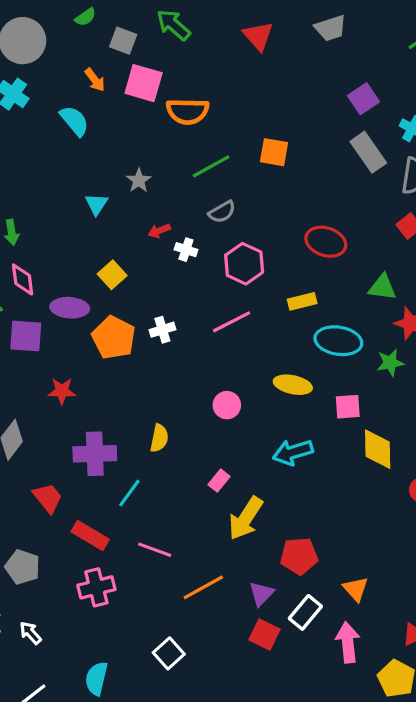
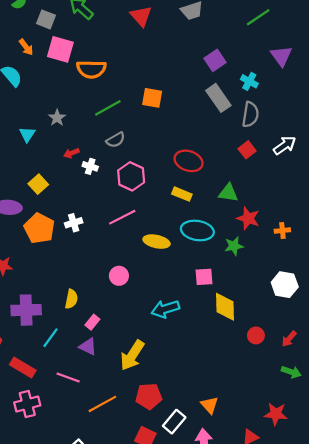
yellow rectangle: (302, 301) -> (182, 194), moved, turned 36
yellow ellipse: (293, 385) -> (156, 242), moved
pink rectangle: (219, 481) -> (92, 322), moved
red pentagon: (299, 556) -> (149, 396), moved
purple triangle: (261, 594) -> (88, 347), moved, turned -48

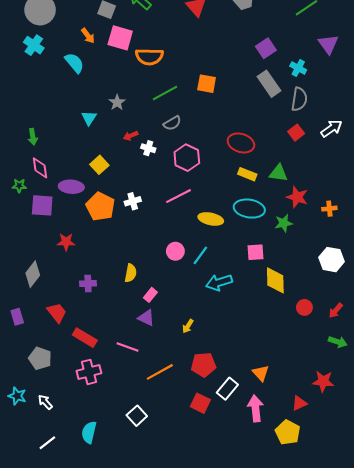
yellow rectangle: (182, 194) -> (247, 174), moved
purple cross: (26, 310) -> (88, 283), size x0.6
cyan line: (50, 338) -> (200, 255), moved
yellow arrow: (132, 355) -> (188, 326), size x0.5

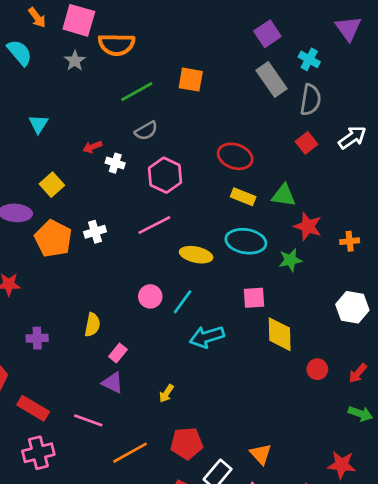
gray star: (117, 102) -> (75, 61), moved

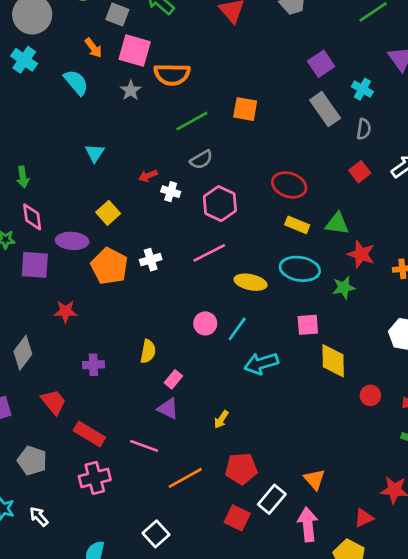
gray semicircle: (311, 100) -> (364, 129), size x0.7

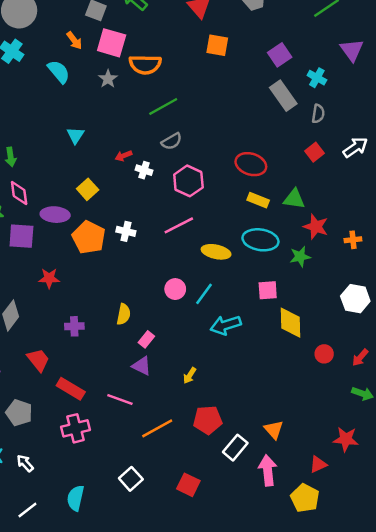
orange square: (245, 109) -> (217, 45), moved
white cross: (151, 260) -> (126, 231), turned 30
red square: (237, 518) -> (188, 485), moved

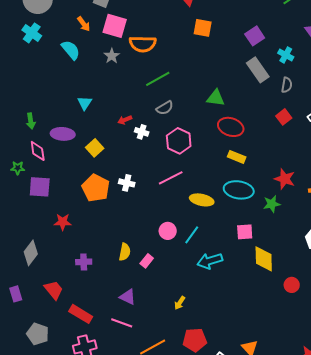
green triangle: (294, 199) -> (216, 98), moved
purple ellipse: (55, 215) -> (63, 134), moved
pink rectangle: (146, 339) -> (147, 261), moved
purple triangle: (142, 366) -> (128, 297), moved

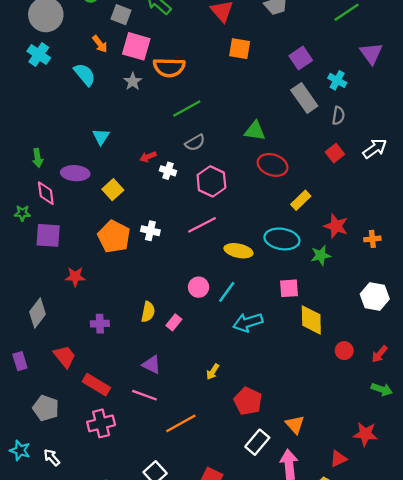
yellow rectangle: (237, 157) -> (301, 200), moved, turned -66
red pentagon: (195, 340) -> (248, 401), moved, turned 30

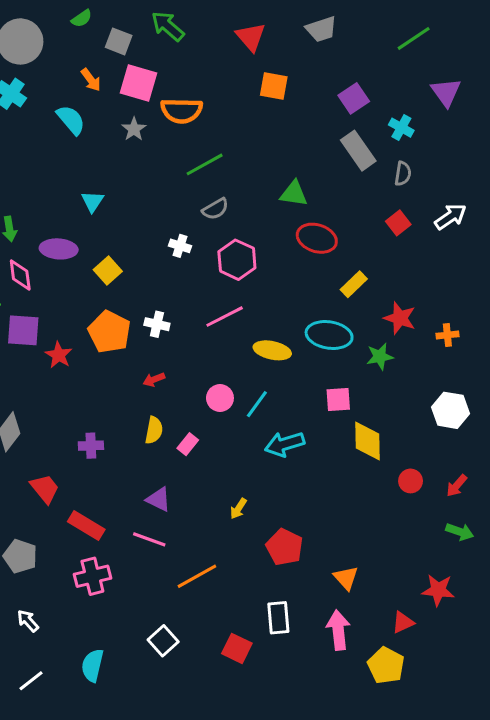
red arrow: (148, 157) -> (154, 380), moved
red star: (75, 277) -> (59, 355), moved, turned 30
white rectangle: (257, 442) -> (278, 618), moved, turned -45

